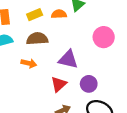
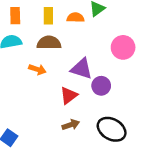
yellow rectangle: (35, 15) -> (48, 16), turned -72
purple circle: (89, 84) -> (101, 86), moved

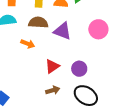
purple triangle: (82, 69) -> (62, 31), moved
purple circle: (101, 86) -> (79, 69), moved

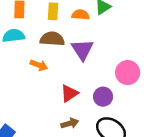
pink circle: (98, 29) -> (128, 73), moved
purple triangle: (62, 31) -> (82, 50), turned 36

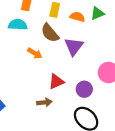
brown semicircle: (52, 39) -> (50, 33), turned -144
brown arrow: (70, 123) -> (44, 102), moved

